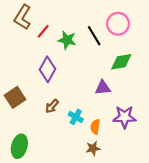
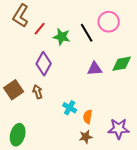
green diamond: (121, 62) -> (122, 64), moved
purple triangle: (103, 88) -> (95, 69), moved
brown arrow: (52, 106) -> (38, 92), moved, turned 120
purple star: (124, 117) -> (119, 129), moved

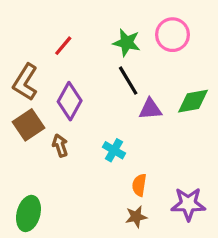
brown L-shape: (21, 16) -> (25, 82), moved
black line: (87, 33) -> (128, 81), moved
green star: (62, 37) -> (127, 43), moved
brown square: (14, 90) -> (28, 125), moved
cyan cross: (70, 108) -> (114, 150), moved

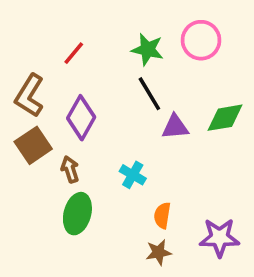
green ellipse: (28, 213) -> (77, 214), moved

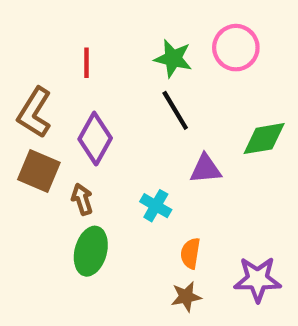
red line: (74, 53) -> (86, 63), turned -40
purple triangle: (175, 127) -> (206, 169), moved
brown square: (33, 145) -> (39, 171), turned -33

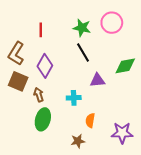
cyan cross: (156, 206) -> (74, 98), turned -32
brown star: (186, 297) -> (78, 141), moved

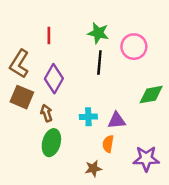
pink circle: (112, 23) -> (134, 47), moved
black line: (83, 52) -> (99, 63), turned 36
green diamond: (125, 66) -> (151, 95), moved
purple triangle: (97, 80) -> (117, 120), moved

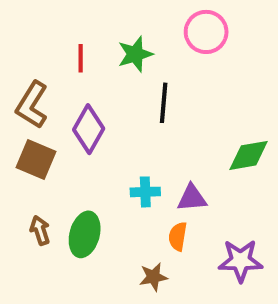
green star: (98, 33) -> (135, 54), moved, turned -30
pink circle: (134, 47) -> (206, 32), moved
brown arrow: (46, 113) -> (40, 230), moved

